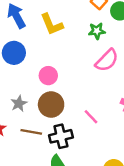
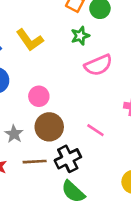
pink semicircle: (107, 60) -> (98, 65), turned 35

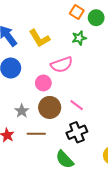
pink semicircle: (98, 65) -> (62, 65), moved
pink line: (95, 130) -> (77, 105), moved
black cross: (68, 159) -> (77, 132), moved

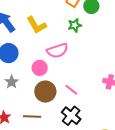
gray star: (22, 111) -> (12, 82), moved
black cross: (77, 132) -> (71, 116), turned -30

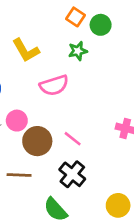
pink circle: (40, 68) -> (17, 121), moved

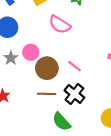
pink semicircle: (54, 85) -> (60, 24), turned 50
brown line: (19, 175) -> (47, 94), moved

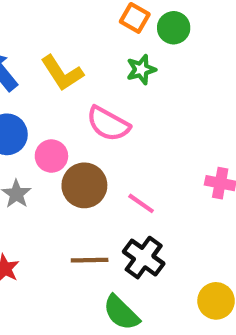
pink circle: (31, 52) -> (51, 156), moved
brown circle: (47, 68) -> (84, 185), moved

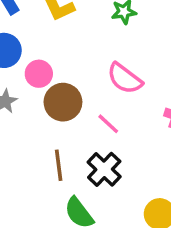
pink semicircle: (108, 124) -> (125, 78), moved
brown line: (90, 260) -> (59, 165), turned 76

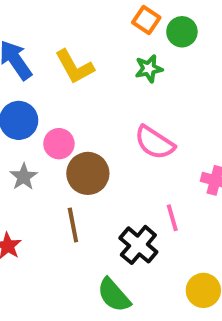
pink line: (108, 124) -> (172, 218), moved, turned 35
brown line: (59, 165) -> (73, 225), moved

